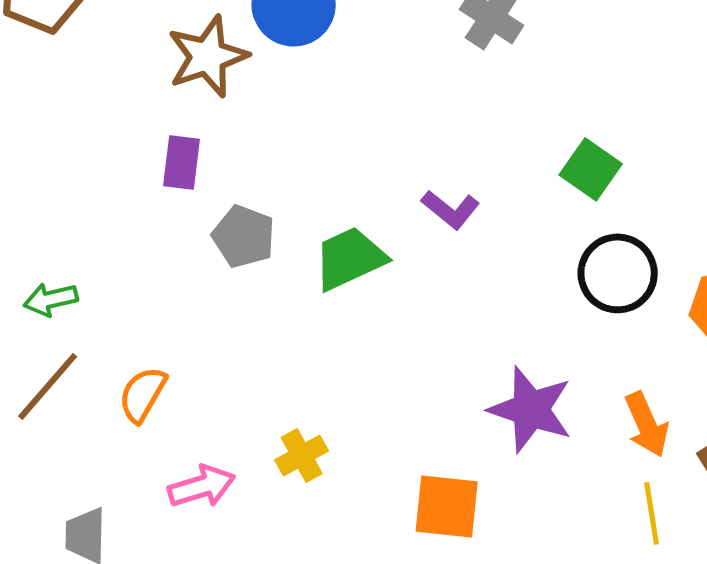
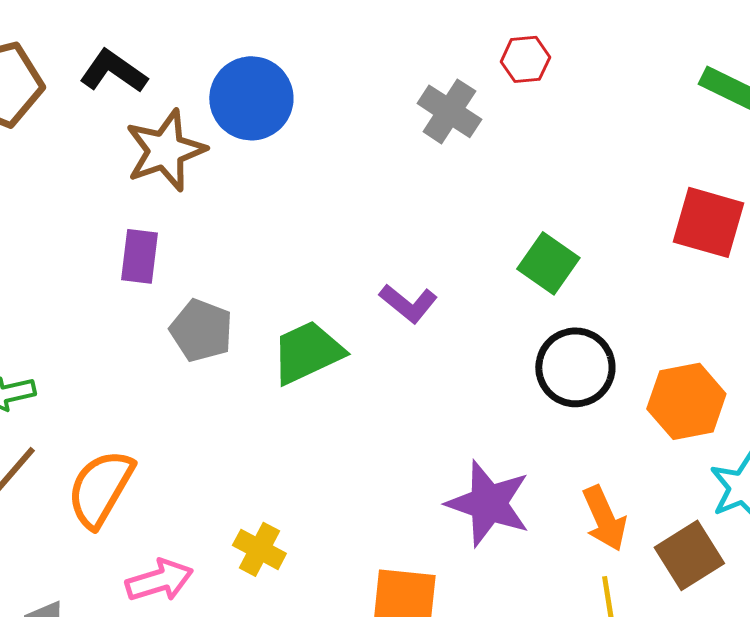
orange semicircle: (143, 394) -> (100, 488), size x1.4
yellow cross: (302, 455) -> (259, 549), turned -33

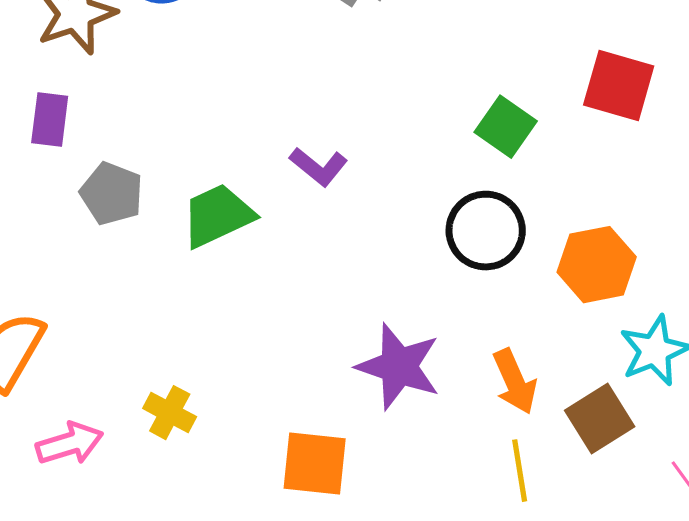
green square: (548, 263) -> (506, 127), moved

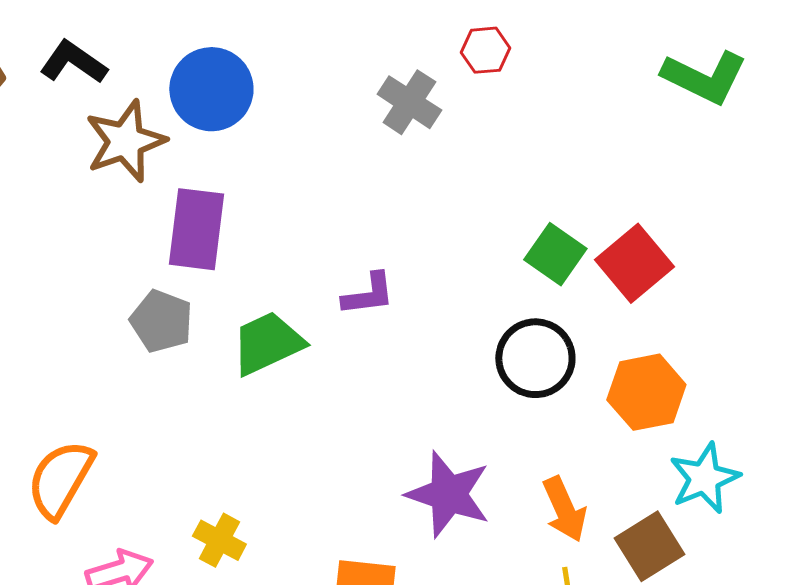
red square: (619, 86) -> (634, 263), moved, turned 34
purple rectangle: (50, 120) -> (196, 229), moved, size x1.5
purple L-shape: (319, 167) -> (368, 294), turned -46

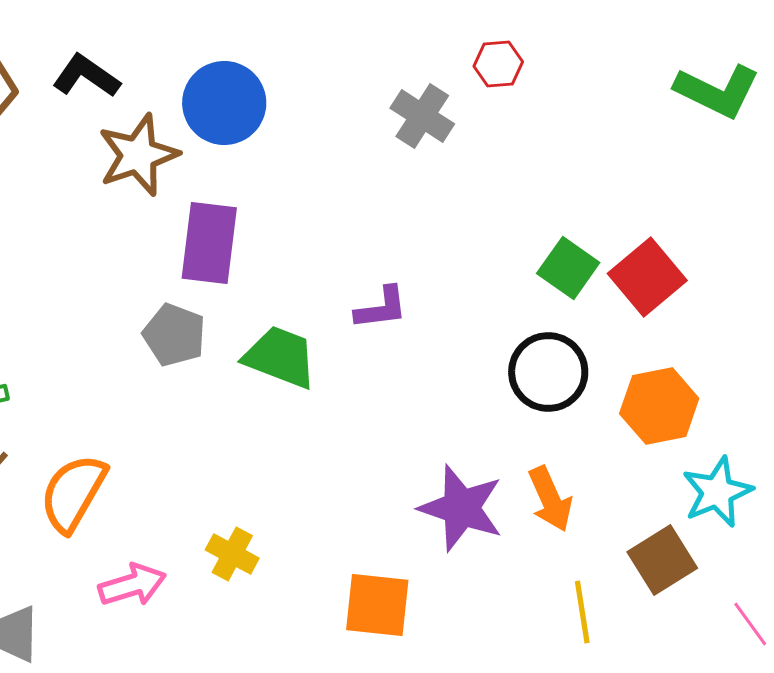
green trapezoid: (267, 343) -> (280, 357), turned 46
orange arrow: (564, 509) -> (550, 499), moved

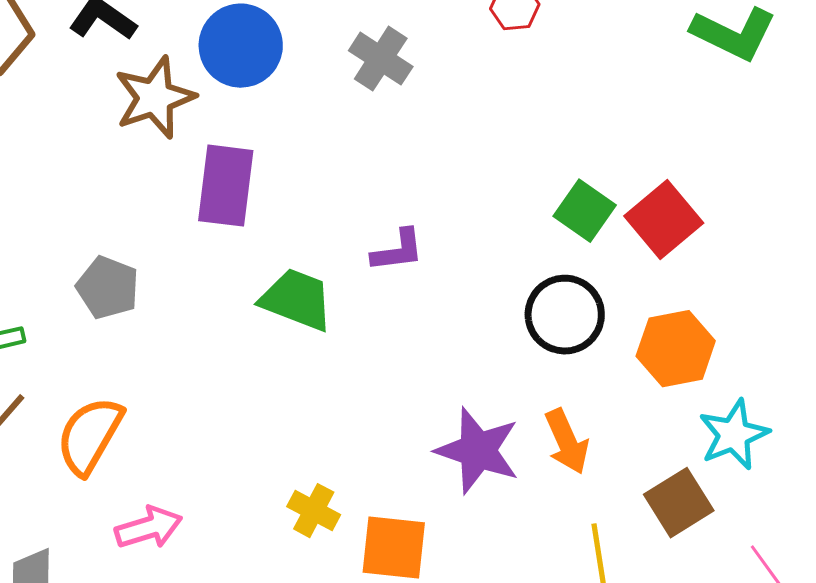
gray cross: (422, 116) -> (381, 59), moved
gray pentagon: (174, 335) -> (108, 288), moved
yellow cross: (232, 554) -> (314, 511), moved

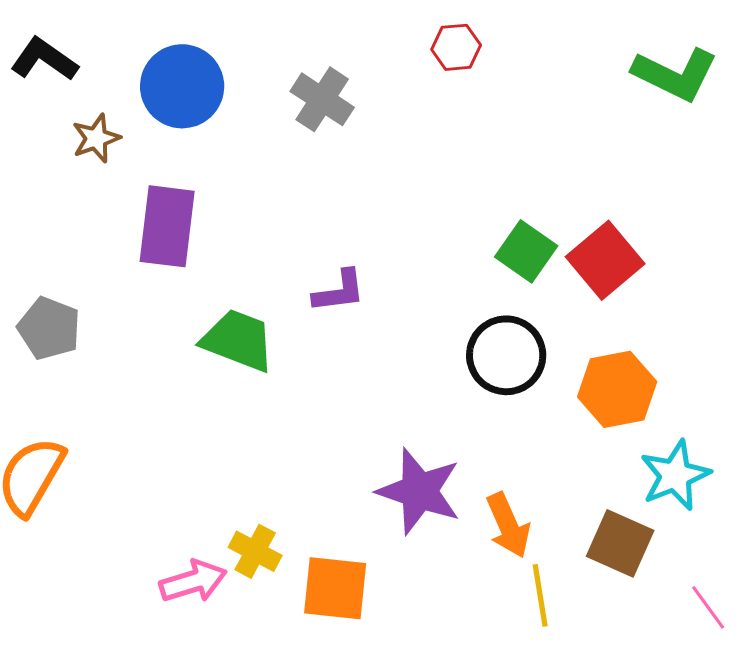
brown star: (155, 98) -> (96, 138), size x0.6
orange arrow: (567, 442) -> (508, 525), moved
brown square: (679, 503) -> (620, 543), turned -34
pink arrow: (149, 528) -> (193, 581), moved

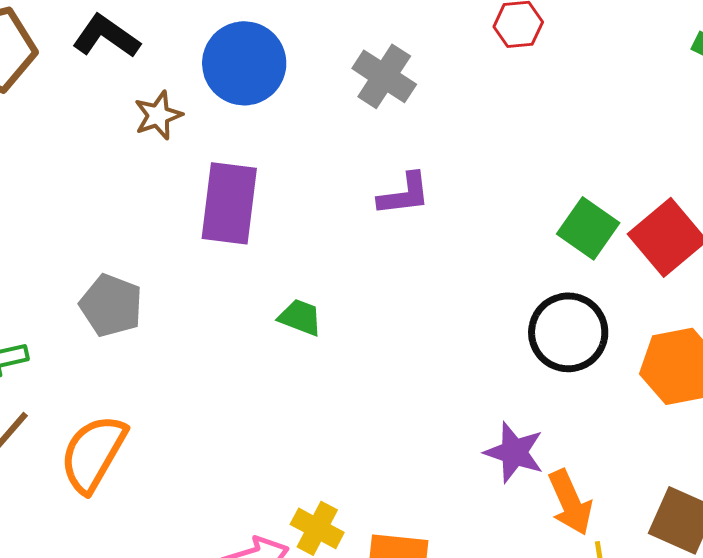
purple L-shape: (339, 291) -> (404, 194), moved
green trapezoid: (238, 340) -> (300, 317), size x0.6
purple star: (419, 491) -> (514, 452), moved, size x0.7

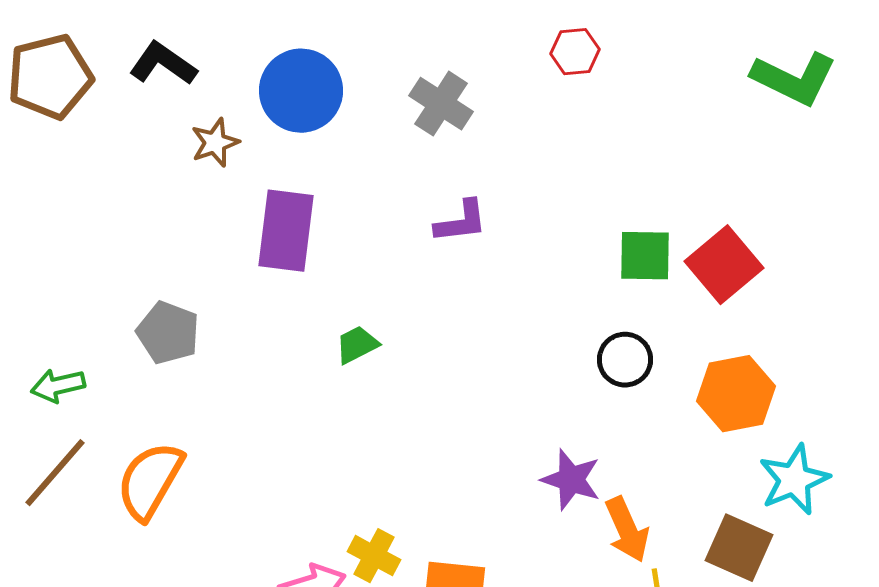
green square: (588, 228) -> (645, 256), turned -34
green trapezoid: (300, 317) -> (357, 345), turned -48
black circle: (568, 332) -> (625, 360), size x0.7

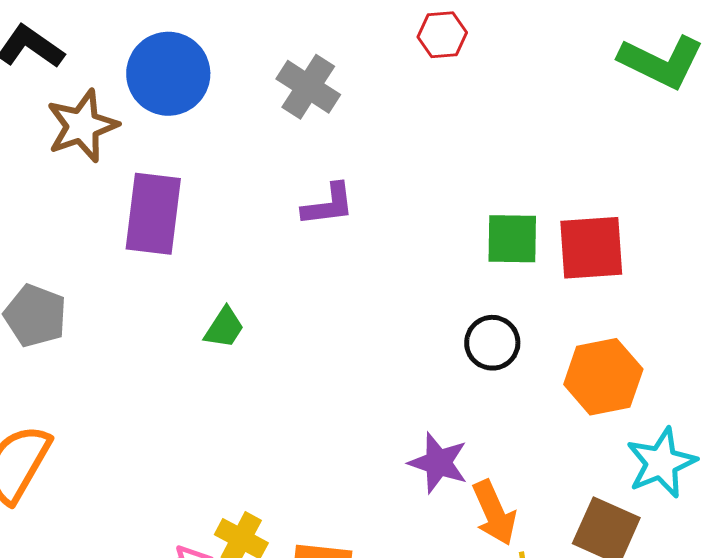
brown star: (215, 143) -> (82, 126), size x1.5
red square: (724, 265) -> (591, 248), turned 36
green trapezoid: (357, 345) -> (224, 328), turned 150

